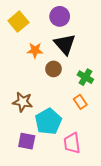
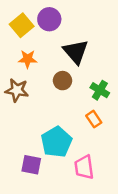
purple circle: (60, 16) -> (49, 19), moved
orange star: (35, 50) -> (28, 59), moved
brown star: (23, 102) -> (17, 90), moved

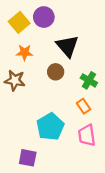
purple square: (31, 165) -> (28, 158), moved
pink trapezoid: (84, 167) -> (87, 135), moved

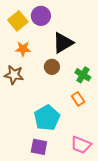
black triangle: (67, 46) -> (63, 43), turned 40
pink trapezoid: (87, 135) -> (81, 145), moved, turned -60
purple square: (28, 158) -> (39, 147), moved

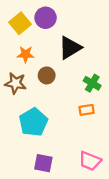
brown circle: (52, 67) -> (47, 75), moved
orange rectangle: (78, 99) -> (87, 110), turned -64
cyan pentagon: (47, 118) -> (33, 122), moved

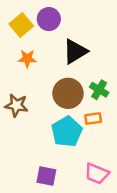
brown circle: (47, 75) -> (68, 93), moved, size x1.6
brown star: (16, 83) -> (16, 105), moved
cyan pentagon: (33, 122) -> (67, 132), moved

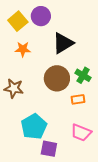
cyan pentagon: (67, 132) -> (34, 127), moved
pink trapezoid: (97, 174) -> (81, 133), moved
purple square: (46, 176) -> (49, 149), moved

